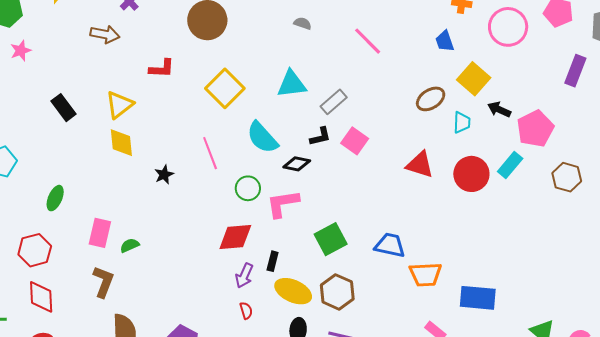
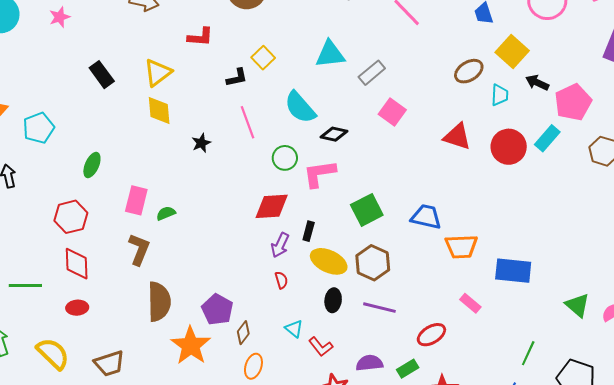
yellow square: (225, 88) -> (263, 58), size x0.6
black L-shape: (320, 137) -> (237, 78), moved

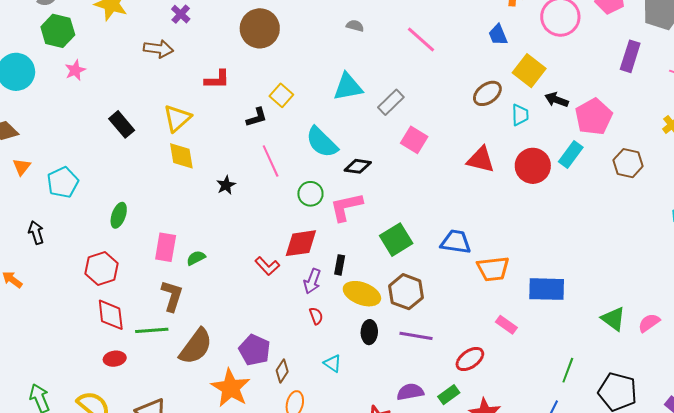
green line: (25, 286) -> (152, 330), moved
brown semicircle: (159, 302) -> (196, 347), turned 42
red L-shape: (321, 347) -> (267, 266), moved

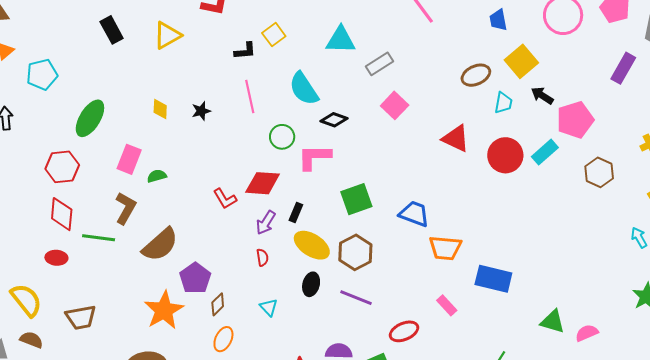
yellow diamond: (181, 156) -> (160, 109), moved, size x0.7
green ellipse: (119, 215) -> (90, 118), size x1.5
green triangle: (613, 319) -> (553, 322), turned -32
brown semicircle: (196, 347) -> (160, 245), moved

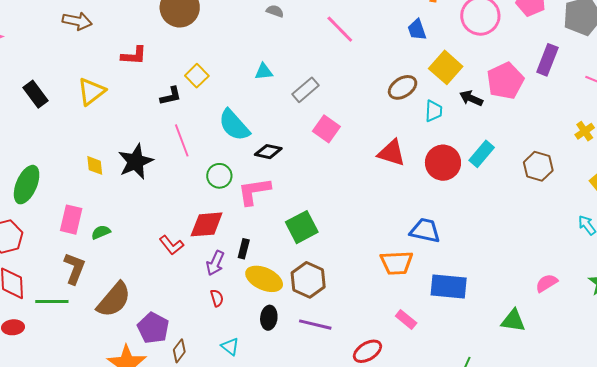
cyan triangle: (341, 40) -> (264, 72), size x0.6
black star: (201, 111) -> (136, 162), size x1.8
pink pentagon: (575, 120) -> (505, 81), moved
blue trapezoid: (414, 214) -> (425, 231), moved
pink semicircle: (587, 333) -> (547, 283), moved

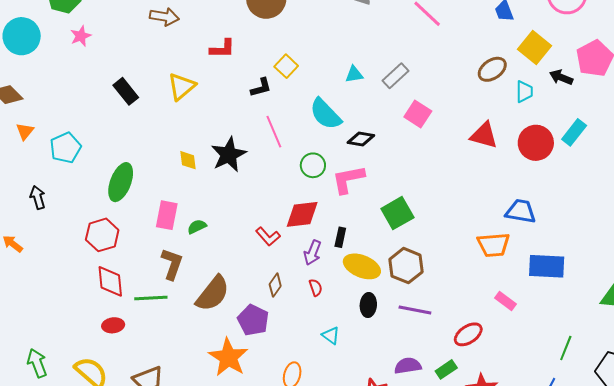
cyan triangle: (264, 72) -> (354, 74), moved
brown diamond: (179, 351) -> (275, 285), moved

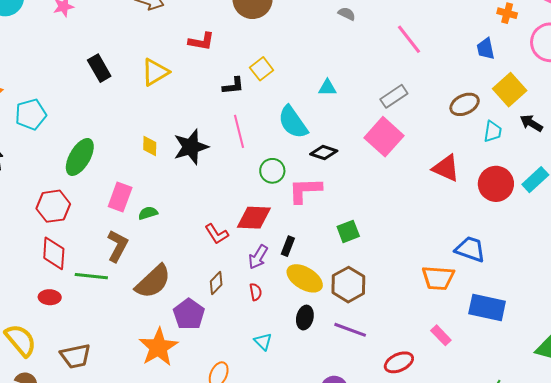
gray rectangle: (395, 76) -> (394, 96), moved
pink square: (418, 114) -> (384, 137), size x1.4
green square: (397, 213) -> (348, 231), size x0.7

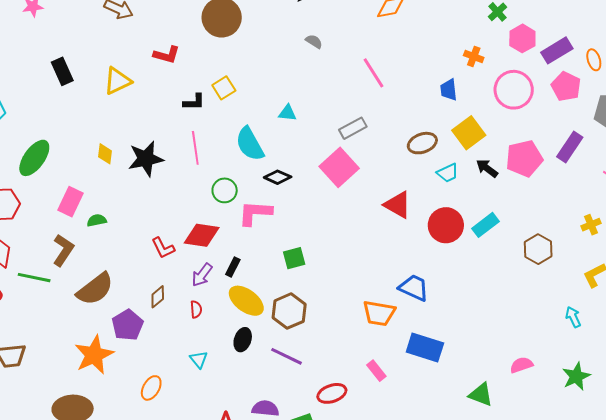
cyan trapezoid: (493, 131) -> (448, 173), turned 50

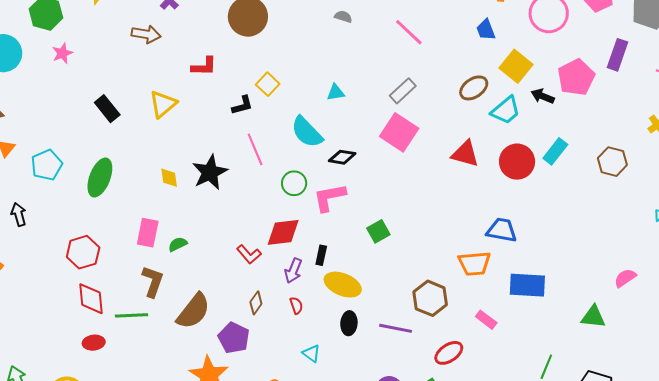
green ellipse: (34, 158) -> (100, 178), moved
cyan trapezoid: (448, 173) -> (506, 110), size x1.4
brown hexagon: (289, 311) -> (430, 298), moved

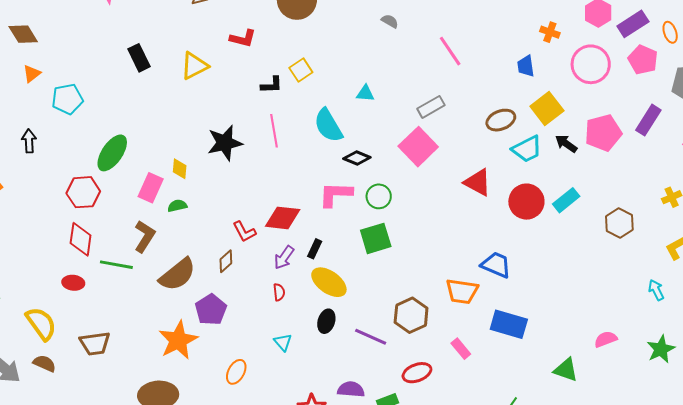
green ellipse: (100, 178) -> (112, 153), moved
yellow diamond: (169, 178) -> (180, 169), moved
green circle: (294, 183) -> (379, 196), moved
green square: (378, 231) -> (376, 238), size x1.4
brown diamond: (256, 303) -> (226, 261), moved

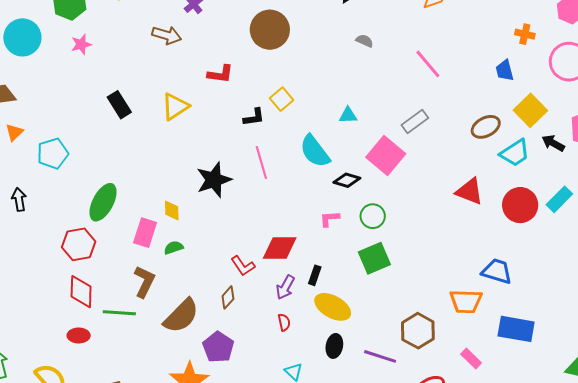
pink square: (418, 147) -> (386, 156), moved
pink L-shape: (336, 194) -> (330, 219), size x0.6

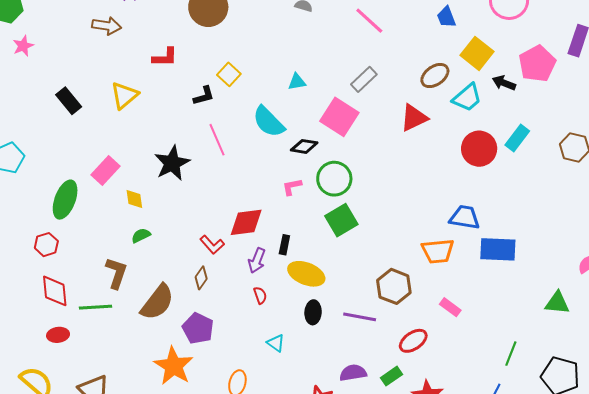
red triangle: (470, 191) -> (414, 118), moved, turned -40
green circle: (373, 216) -> (334, 179), size x1.4
pink rectangle: (145, 233) -> (105, 171), moved, turned 32
red hexagon: (79, 244) -> (46, 245), size x0.7
blue rectangle: (516, 329) -> (498, 249), moved

